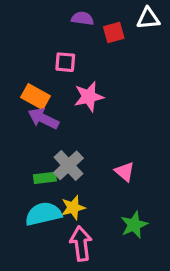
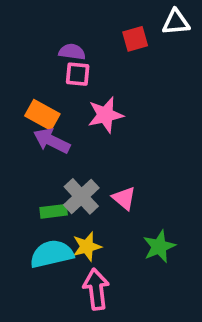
purple semicircle: (82, 18) -> (72, 52), moved
pink triangle: (125, 172) -> (124, 198), moved
green star: (134, 225) -> (159, 246), moved

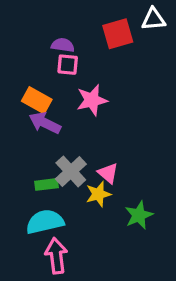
red square: (135, 39) -> (118, 34), size x1.4
yellow star: (87, 246) -> (98, 194), moved
pink arrow: (96, 289) -> (56, 256), moved

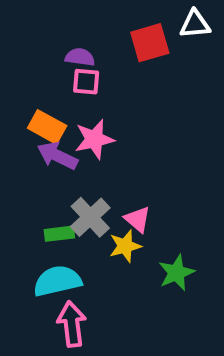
pink star: (92, 100) -> (94, 139), moved

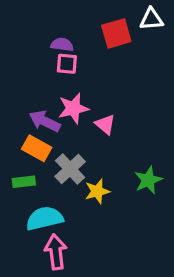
orange rectangle: (47, 127) -> (37, 148), moved
pink triangle: (137, 219) -> (105, 124), moved
green rectangle: (59, 234) -> (24, 182), moved
green star: (176, 273) -> (148, 180), moved

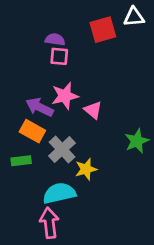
green star: (148, 180) -> (137, 141), moved
cyan semicircle: (45, 218) -> (59, 193), moved

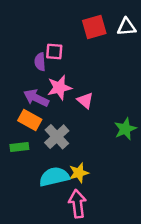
white triangle: (134, 17) -> (127, 27), moved
purple semicircle: (55, 39) -> (40, 62), moved, turned -102
yellow star: (86, 169) -> (79, 173), moved
pink arrow: (49, 223) -> (77, 204), moved

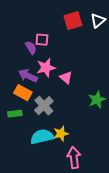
white triangle: (127, 27) -> (98, 21), turned -35
purple semicircle: (40, 62) -> (31, 48), turned 152
pink arrow: (77, 204) -> (74, 158), moved

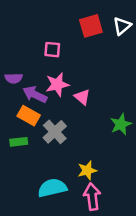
purple semicircle: (31, 48) -> (14, 78), moved, turned 120
yellow star: (61, 134) -> (87, 170), moved
cyan semicircle: (42, 137) -> (52, 188), moved

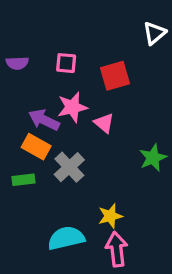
red square: (91, 26) -> (115, 76), moved
purple semicircle: (14, 78) -> (17, 63), moved

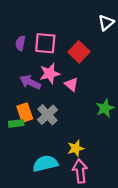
purple semicircle: (17, 63) -> (20, 43), moved, turned 104
pink square: (66, 63) -> (45, 43), size x1.5
red square: (115, 76) -> (79, 52), turned -30
orange rectangle: (36, 147) -> (25, 113), moved, turned 42

